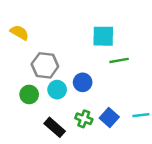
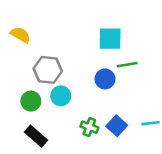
blue circle: (83, 82) -> (105, 79), moved
black rectangle: (55, 127) -> (36, 136), moved

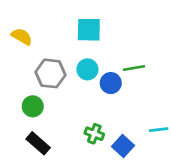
cyan square: (110, 39) -> (89, 30), moved
cyan circle: (61, 96) -> (87, 69), moved
blue square: (117, 126) -> (123, 146), moved

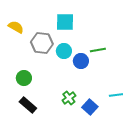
gray hexagon: (51, 73) -> (42, 43), moved
green cross: (94, 134) -> (69, 98), turned 32

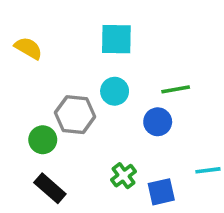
gray hexagon: (42, 43) -> (75, 115), moved
blue circle: (81, 61) -> (158, 122), moved
blue square: (90, 107) -> (161, 192), turned 35

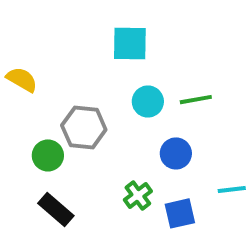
yellow semicircle: (28, 48) -> (22, 80), moved
cyan circle: (115, 91) -> (148, 102), moved
blue circle: (158, 122) -> (176, 153), moved

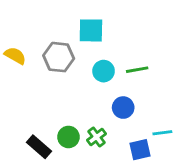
gray hexagon: (84, 127) -> (59, 57), moved
green circle: (48, 155) -> (68, 137), moved
blue square: (180, 213) -> (140, 150), moved

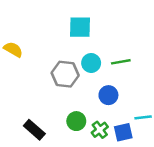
gray hexagon: (59, 57) -> (65, 74), moved
green circle: (68, 137) -> (76, 121), moved
green cross: (97, 137) -> (100, 130), moved

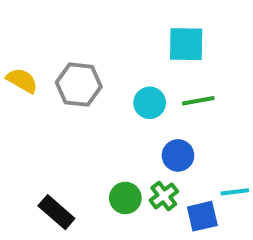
cyan square: (80, 27) -> (186, 44), moved
gray hexagon: (65, 74) -> (79, 85), moved
green cross: (100, 130) -> (164, 196), moved

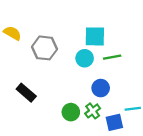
cyan square: (186, 44) -> (95, 36), moved
yellow semicircle: (22, 81) -> (12, 33), moved
black rectangle: (56, 212) -> (26, 93), moved

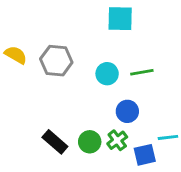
yellow semicircle: (12, 33) -> (16, 55), moved
cyan square: (95, 36) -> (120, 19), moved
black rectangle: (26, 93) -> (55, 142), moved

